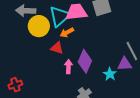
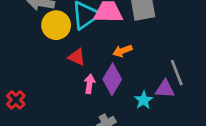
orange arrow: (67, 32) -> (122, 51), moved
red cross: (15, 85) -> (16, 100), turned -32

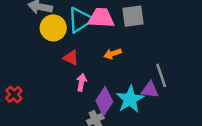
purple diamond: (112, 79) -> (104, 101), moved
cyan star: (144, 100) -> (130, 99), size x1.6

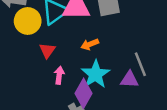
red triangle: (71, 58) -> (47, 51), turned 42
cyan star: (130, 99) -> (96, 74), moved

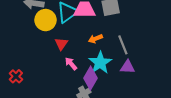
gray line: (140, 64) -> (123, 45), moved
pink arrow: (59, 75) -> (71, 64), turned -48

